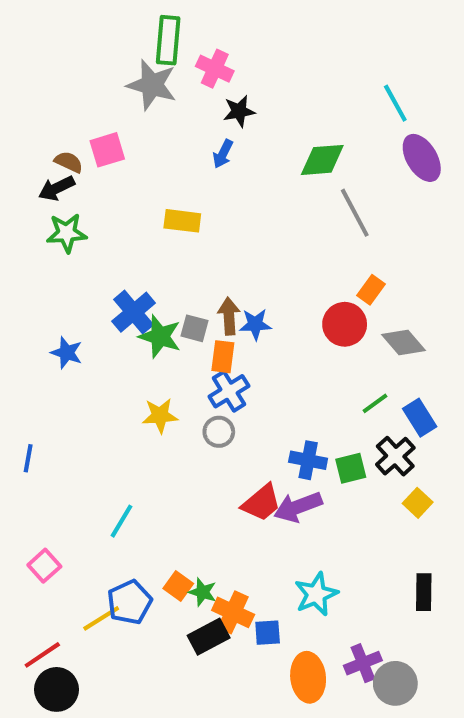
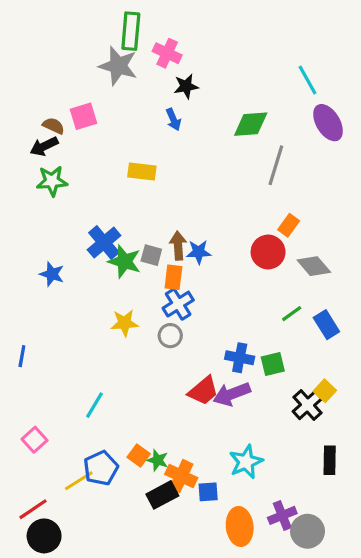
blue arrow: (223, 154) -> (173, 119), turned -50
gray line: (355, 213) -> (276, 165), turned 45
black cross: (395, 456) -> (307, 405), moved

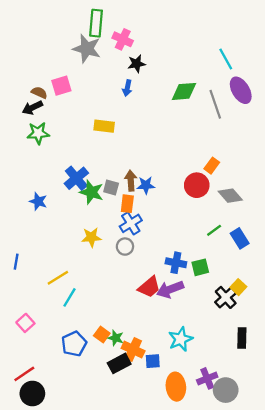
blue arrow: (173, 119) -> (127, 88), turned 35
gray line: (276, 165) -> (215, 104), moved, turned -36
yellow line: (79, 481) -> (58, 278), moved

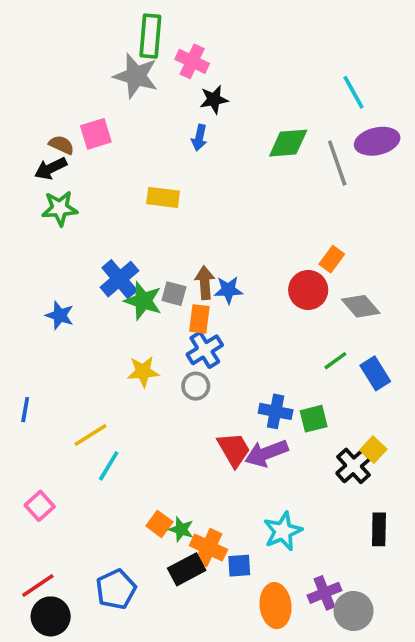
purple ellipse: (241, 90) -> (377, 141), turned -72
red trapezoid: (149, 287) -> (234, 450), turned -80
blue pentagon: (74, 344) -> (116, 589), moved

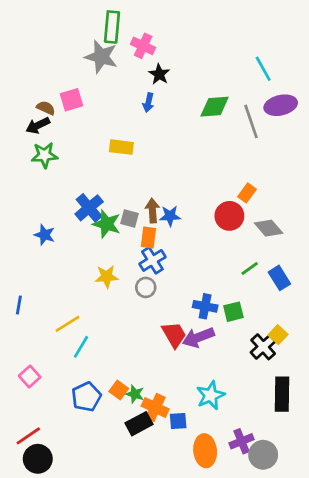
black star: (214, 99) -> (159, 74), turned -30
black rectangle: (379, 529) -> (282, 394), size x1.4
blue pentagon: (116, 589) -> (86, 397), moved

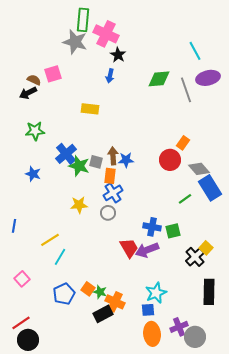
pink cross: (143, 46) -> (106, 34), size x1.4
green star: (45, 155) -> (35, 131), moved
blue rectangle: (279, 278) -> (210, 188), moved, size x1.4
blue square: (178, 421) -> (148, 310), moved

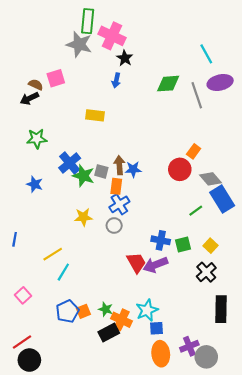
yellow square: (206, 248) -> (211, 246), moved
orange square: (88, 289) -> (83, 311), moved, turned 32
cyan star: (156, 293) -> (147, 310), moved

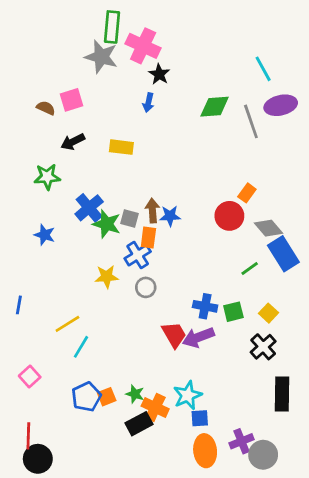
black arrow: (29, 98) -> (73, 142), moved
blue cross: (119, 204) -> (138, 255), moved
red line: (22, 342) -> (28, 436), turned -54

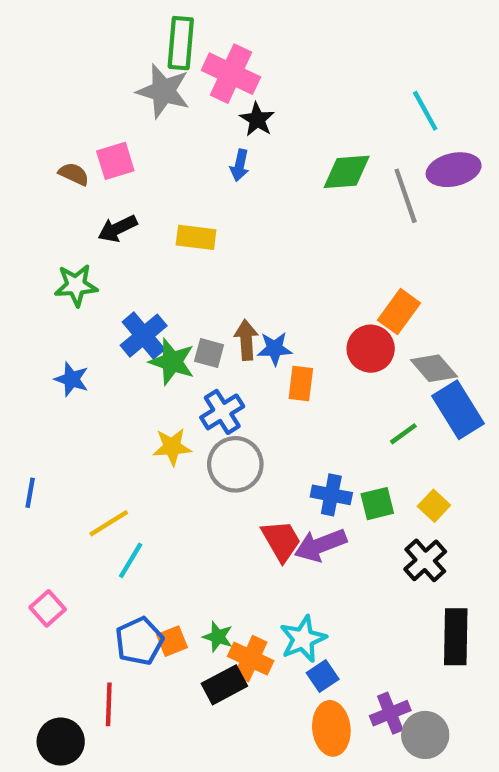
orange rectangle: (247, 193) -> (399, 312), size x1.4
orange rectangle: (148, 237) -> (301, 384), moved
gray circle: (146, 287) -> (235, 464), size x1.6
blue square: (200, 418) -> (323, 676), turned -30
red line: (28, 436) -> (109, 704), moved

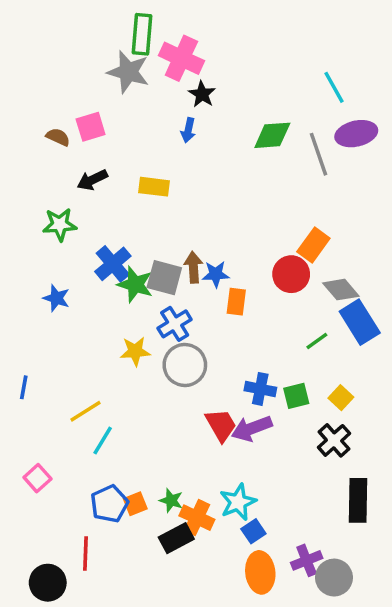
gray square: (209, 353) -> (164, 278), size x1.5

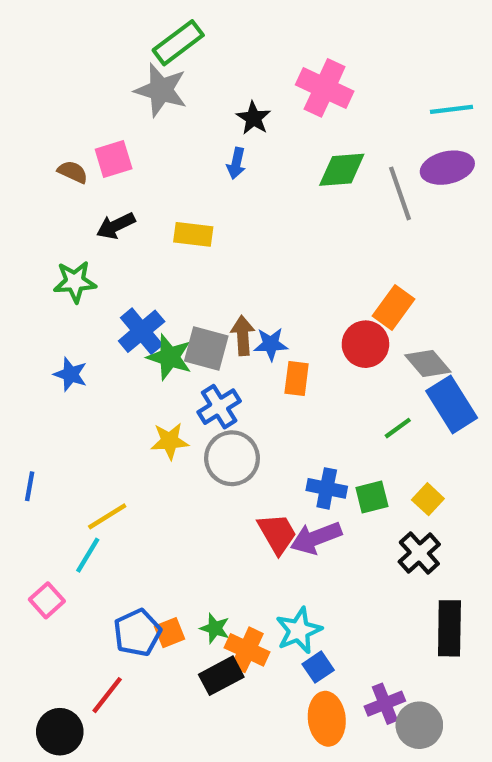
green rectangle: (142, 34) -> (178, 43), turned 48
pink cross: (181, 58) -> (325, 88), moved
cyan line: (334, 87) -> (452, 109), moved, turned -68
cyan line: (103, 440) -> (88, 555), moved
red line: (85, 554) -> (107, 695), turned 36

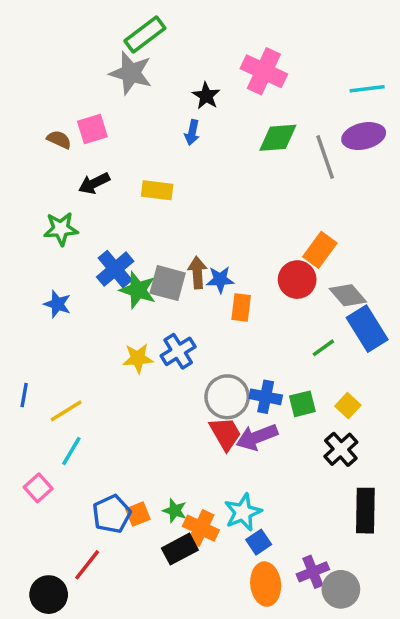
blue cross: (219, 407) -> (178, 351), moved
gray circle: (232, 458) -> (227, 397), moved
yellow line: (107, 516) -> (66, 411), moved

